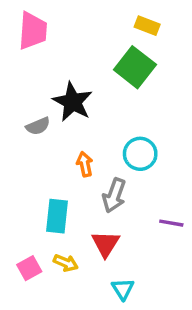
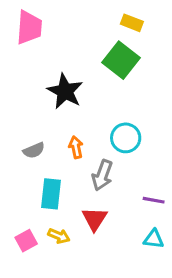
gray semicircle: (38, 126) -> (34, 150), moved
cyan triangle: (123, 289) -> (154, 239), moved, turned -50

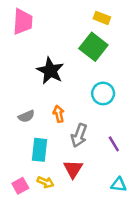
cyan circle: (126, 138) -> (103, 93), moved
purple line: (154, 200) -> (114, 144), moved, turned 49

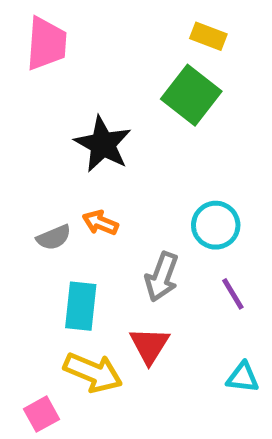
cyan circle: (103, 93) -> (216, 225), moved
orange arrow: (59, 114) -> (100, 223), moved, turned -56
yellow arrow: (46, 182) -> (93, 372), size x1.6
pink square: (20, 186) -> (42, 414), moved

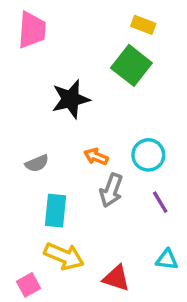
black star: (103, 144) -> (71, 99), turned 30
orange arrow: (100, 223) -> (96, 157), moved
red triangle: (149, 345) -> (116, 278), moved, turned -44

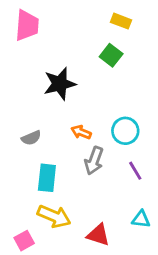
green square: (131, 65) -> (111, 55), size x0.7

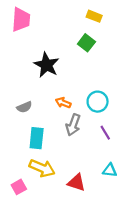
black star: (60, 84) -> (47, 65), turned -30

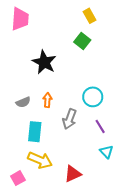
yellow rectangle: (94, 16) -> (90, 16), turned 40
orange arrow: (63, 103) -> (47, 100), moved, turned 72
cyan triangle: (110, 170) -> (106, 152), moved, turned 40
red triangle: (76, 183) -> (73, 174), turned -42

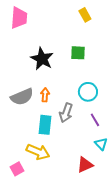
green square: (82, 41) -> (78, 53), moved, turned -35
gray semicircle: (23, 102) -> (22, 97), size x1.6
cyan rectangle: (35, 132) -> (45, 125), moved
red triangle: (73, 174) -> (85, 165), moved

